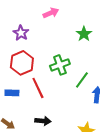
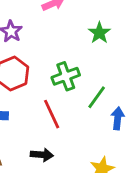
red line: (38, 88) -> (52, 114), moved

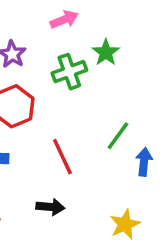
green star: (99, 33) -> (106, 52), moved
green cross: (66, 76) -> (69, 72), moved

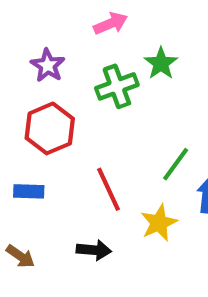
yellow star: (125, 224) -> (159, 223), moved

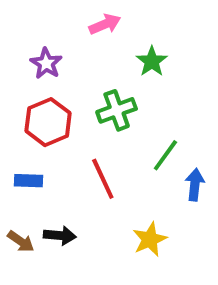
green cross: (117, 86) -> (117, 110), moved
yellow star: (159, 223) -> (150, 239), moved
black arrow: (94, 250) -> (60, 235), moved

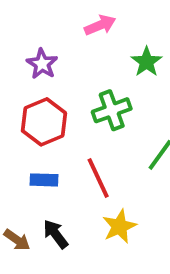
blue rectangle: (29, 181) -> (44, 180), moved
black arrow: (60, 235) -> (56, 234), turned -132
yellow star: (150, 239) -> (119, 226), moved

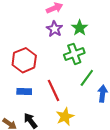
purple star: (42, 64) -> (54, 29), moved
green cross: (112, 110) -> (74, 54), moved

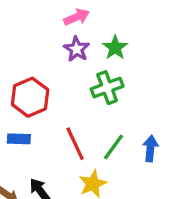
green line: (87, 78) -> (113, 147), moved
blue rectangle: (24, 91) -> (19, 139), moved

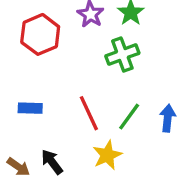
red hexagon: (30, 97) -> (40, 34), moved

